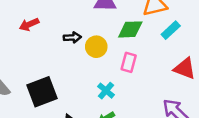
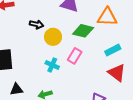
cyan rectangle: (171, 30) -> (113, 50), moved
cyan cross: (106, 91) -> (52, 65), moved, turned -32

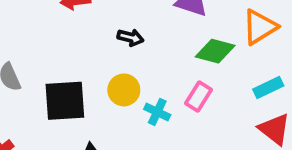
orange triangle: (107, 17) -> (260, 27), turned -35
yellow circle: (53, 37) -> (124, 90), moved

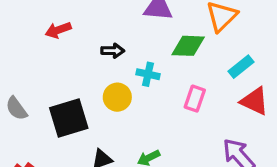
pink rectangle: (198, 97) -> (195, 99), moved
cyan cross: (157, 112) -> (148, 74), moved

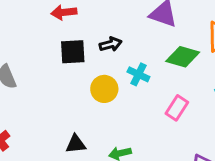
black arrow: (113, 51) -> (111, 44), turned -30
black square: (69, 118) -> (73, 52), moved, size x0.7

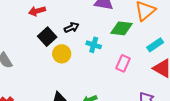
black square: (73, 52) -> (47, 37), turned -30
yellow circle: (104, 89) -> (62, 54), moved

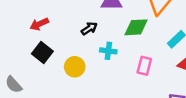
black arrow: (72, 28) -> (89, 28), moved
black square: (47, 37) -> (42, 52), moved

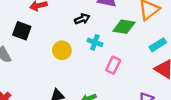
black square: (42, 52) -> (22, 31), moved, turned -30
pink rectangle: (144, 66) -> (113, 65), moved

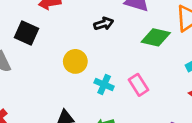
cyan cross: (95, 42) -> (104, 84), moved
pink rectangle: (113, 65) -> (139, 85), turned -63

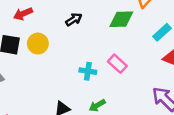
yellow circle: (75, 61) -> (38, 44), moved

